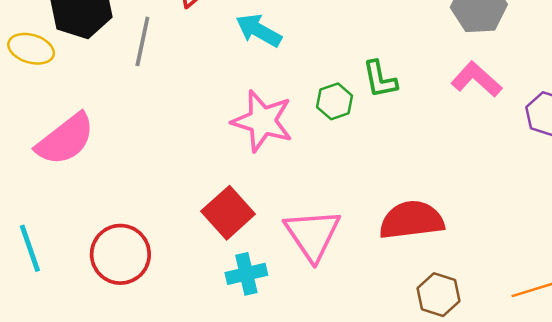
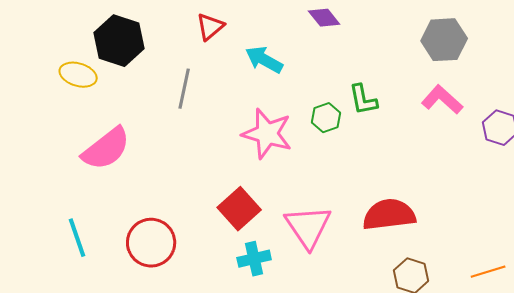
gray line: (142, 41) -> (184, 89), moved

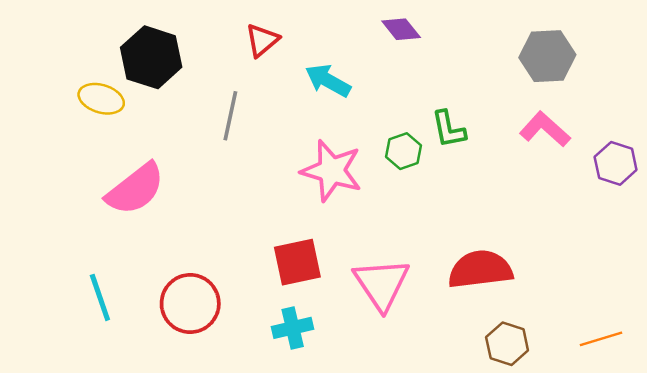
red square: (239, 209) -> (297, 262), turned 30
cyan cross: (254, 259) -> (293, 328), moved

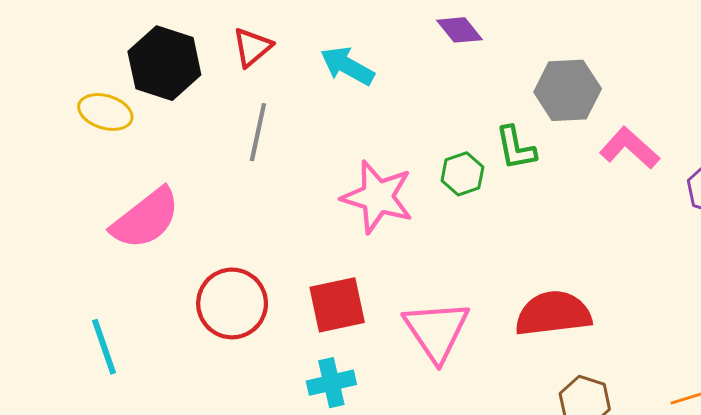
red triangle: (262, 40) -> (252, 47), moved
gray hexagon: (547, 56) -> (568, 90), moved
cyan arrow: (328, 80) -> (347, 66), moved
red circle: (190, 304) -> (232, 303), moved

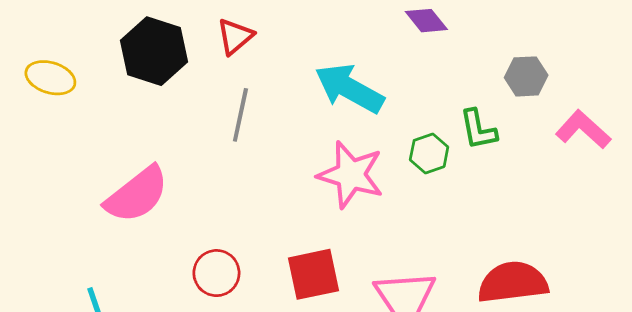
cyan arrow: (347, 66) -> (349, 88), moved, size x1.4
gray hexagon: (568, 90) -> (526, 76), size x0.7
yellow ellipse: (105, 112) -> (50, 78), moved
red circle: (232, 303) -> (216, 273), size x0.7

